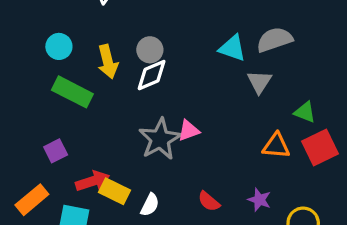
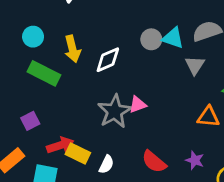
gray circle: (150, 50) -> (151, 39), moved
red semicircle: (209, 201) -> (154, 162), size x1.4

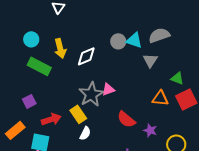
yellow rectangle: (78, 154) -> (78, 114), moved, turned 30
red semicircle: (154, 162) -> (126, 119), moved

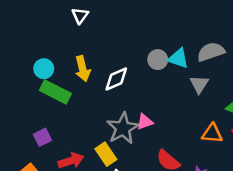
cyan circle: (31, 39) -> (44, 69), moved

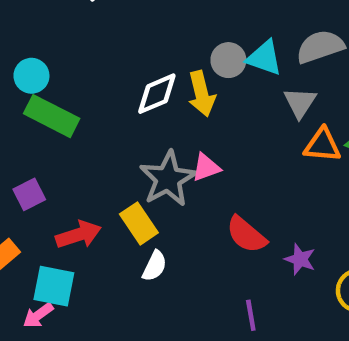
yellow arrow: (83, 69) -> (202, 94), moved
orange triangle: (212, 133) -> (322, 145), moved

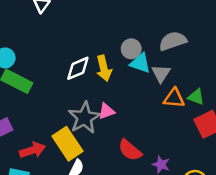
cyan triangle: (264, 58) -> (140, 63), moved
gray circle: (228, 60) -> (131, 49), moved
yellow rectangle: (139, 223) -> (67, 144), size x1.4

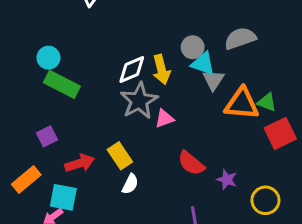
gray triangle: (161, 74) -> (213, 80), moved
orange triangle: (174, 98) -> (242, 104), size x1.4
gray star: (84, 118) -> (139, 101), moved
yellow rectangle: (67, 144) -> (120, 156), size x0.7

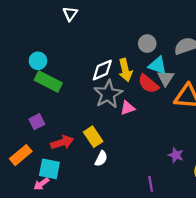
gray circle: (193, 47) -> (147, 44), moved
red semicircle: (191, 163) -> (148, 84), moved

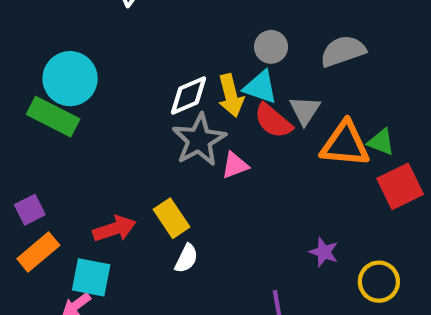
cyan circle: (38, 61) -> (70, 79), size x1.6
cyan triangle: (158, 65) -> (260, 87), moved
green rectangle: (48, 81) -> (53, 117), moved
purple square: (37, 122) -> (30, 210), moved

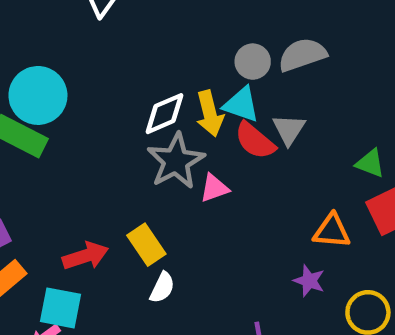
gray semicircle: (343, 51) -> (302, 55), moved
orange triangle: (345, 144) -> (332, 231), moved, size x0.7

